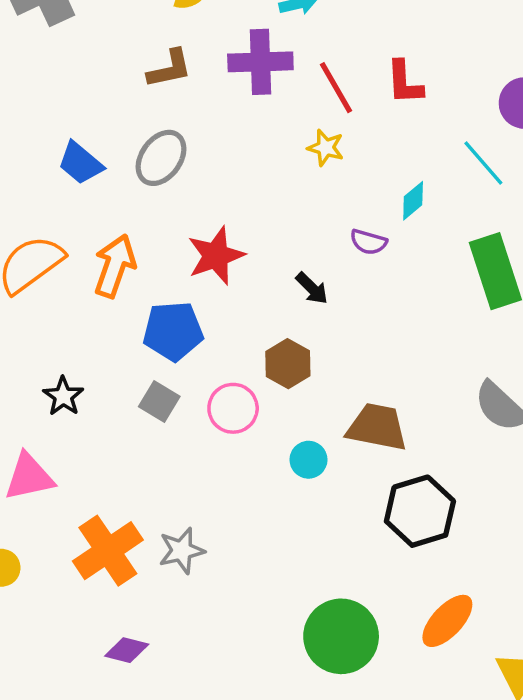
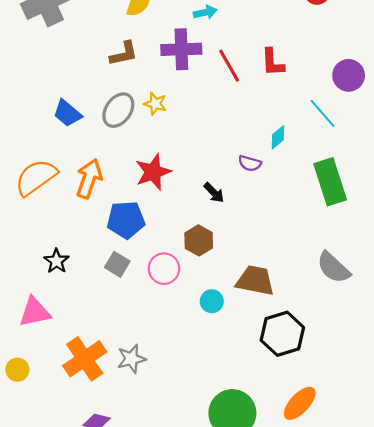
yellow star: (326, 148) -> (155, 104), moved

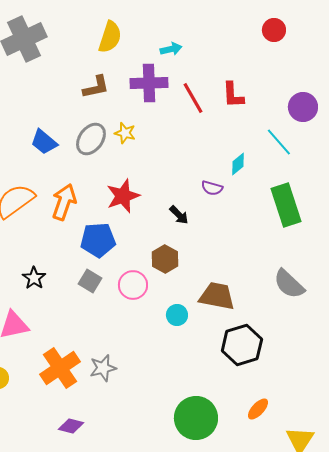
orange ellipse: (300, 403) -> (258, 409), size x0.7

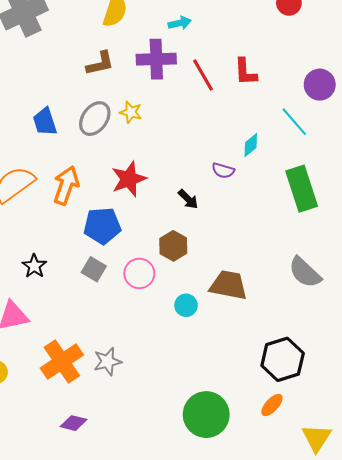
blue trapezoid: (44, 142) -> (45, 122), turned 32
black hexagon: (242, 345) -> (283, 359), moved

